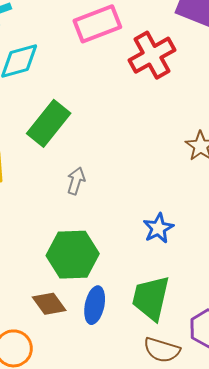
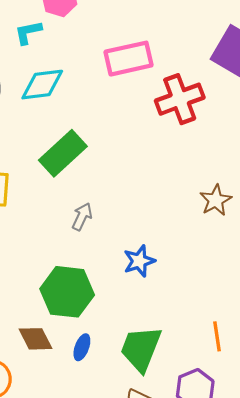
blue star: (158, 228) -> (139, 261), moved
blue ellipse: (95, 305) -> (82, 347), size x0.7

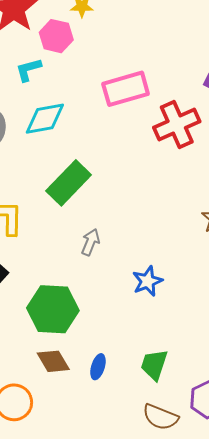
green hexagon: (67, 292) -> (53, 309), moved
green trapezoid: (141, 349) -> (154, 365), size x0.7

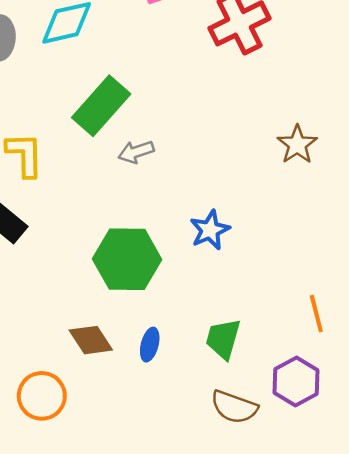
gray arrow: (90, 242) -> (136, 152), moved, turned -128
green hexagon: (53, 309) -> (127, 259), moved

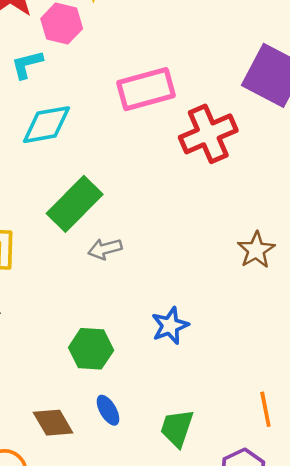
green hexagon: (127, 259) -> (91, 349), size x0.7
blue ellipse: (150, 345) -> (108, 410), moved, turned -48

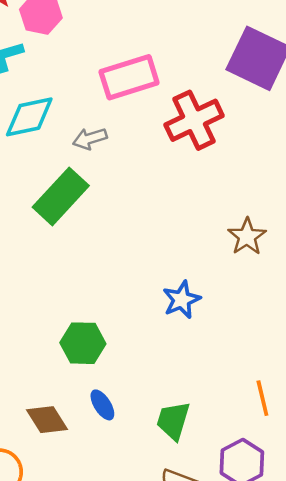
gray arrow: (105, 249) -> (90, 139), moved
blue star: (170, 326) -> (182, 300), moved

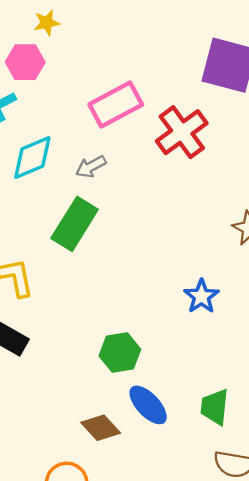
blue ellipse: (102, 405) -> (148, 405), size x1.5

